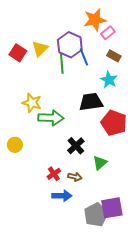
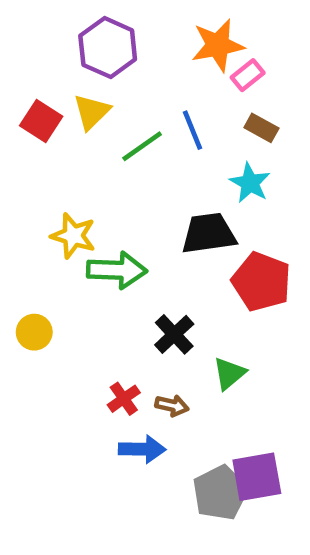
purple hexagon: (70, 45) -> (108, 48), moved
green line: (62, 64) -> (142, 146), turned 60

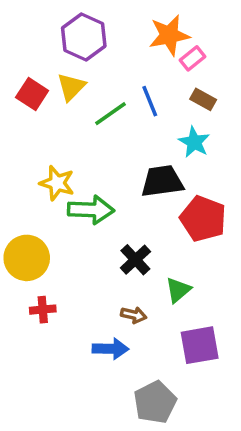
yellow circle: (34, 332) -> (27, 258), size x1.6
red cross: (124, 399) -> (43, 310), moved, turned 30
purple square: (257, 477) -> (200, 345), moved
gray pentagon: (220, 493) -> (155, 402), moved

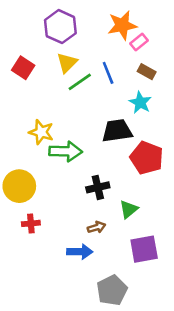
yellow triangle: (71, 87) -> (67, 63), moved
black cross: (135, 260) -> (98, 187), turned 30
brown arrow: (134, 315) -> (96, 227), turned -30

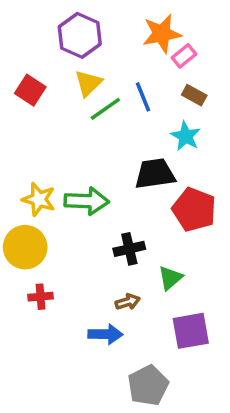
yellow star: (41, 132) -> (39, 199), moved

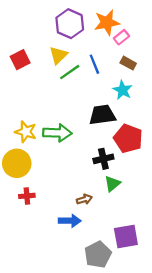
purple hexagon: (80, 35) -> (70, 24), moved
red square: (30, 90) -> (20, 60), turned 30
black cross: (129, 249) -> (103, 159), moved
purple square: (191, 331) -> (126, 237), moved

